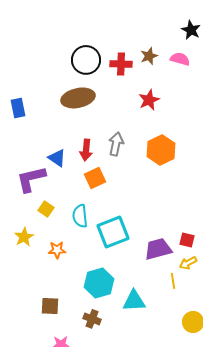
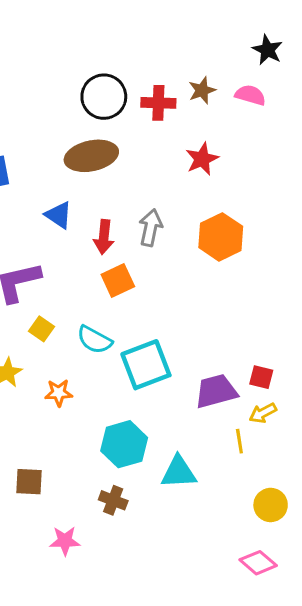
blue triangle: (57, 158) -> (59, 215), moved
cyan semicircle: (80, 216) -> (94, 340), turned -55
brown square: (50, 306) -> (29, 482), moved

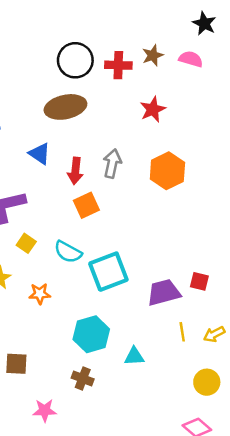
yellow arrow: (263, 413) -> (214, 334), moved
cyan triangle: (179, 472) -> (134, 356), size x0.7

